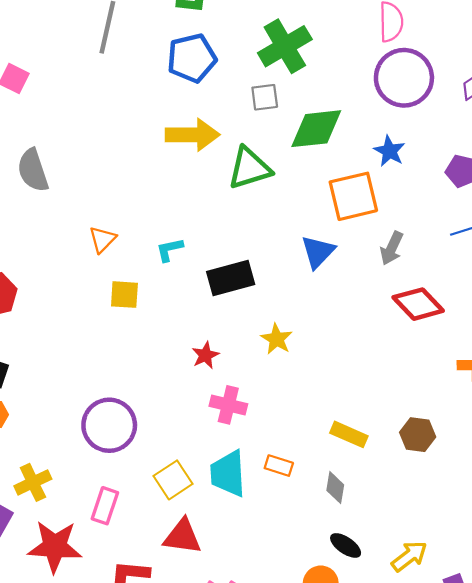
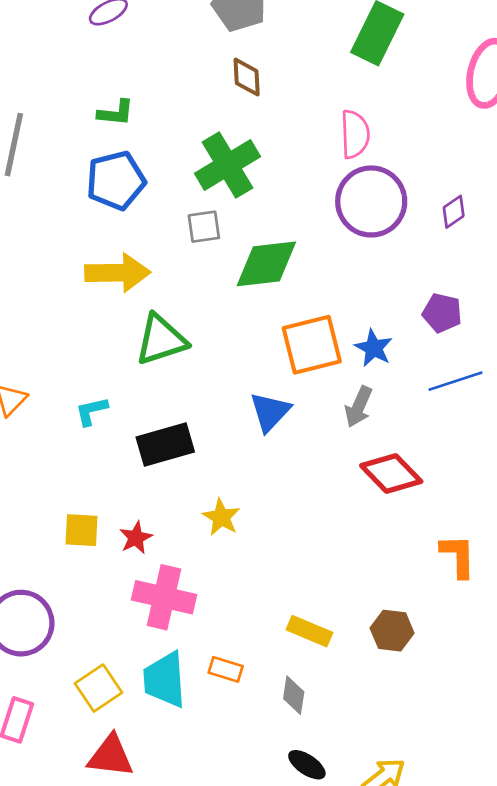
blue star: (389, 151) -> (374, 348), moved
green triangle: (249, 168) -> (161, 340), moved
yellow square: (124, 295) -> (81, 530), moved
pink cross: (228, 405) -> (164, 597), size x1.4

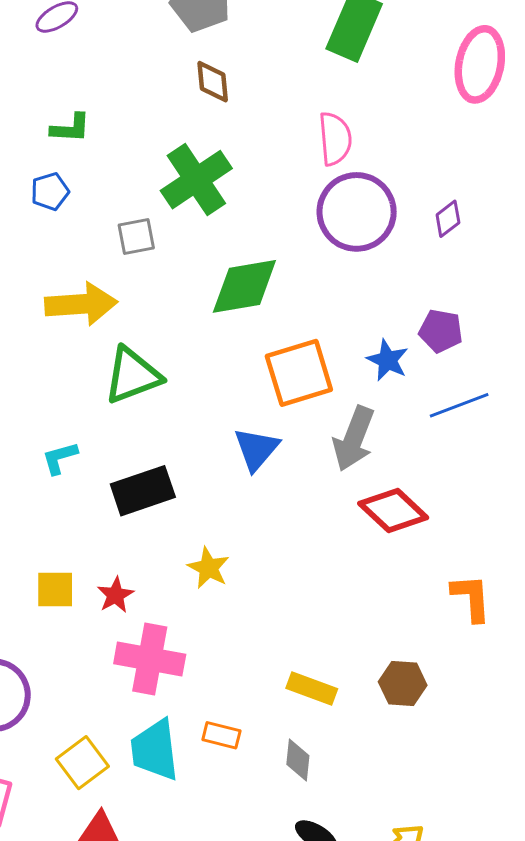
blue pentagon: (116, 180) -> (50, 191), moved, size x0.6
gray square: (204, 227) -> (136, 236), moved
blue star: (374, 348) -> (388, 360), moved
gray arrow: (359, 407) -> (354, 439), size x1.4

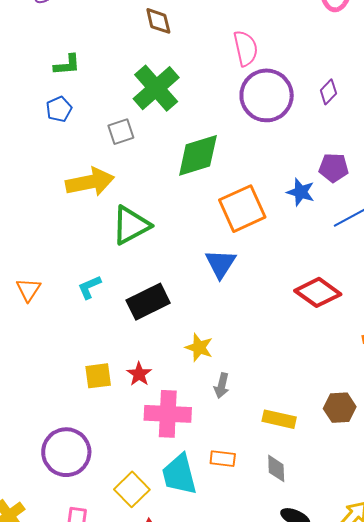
gray arrow: (354, 439) -> (222, 386), moved, size x0.6

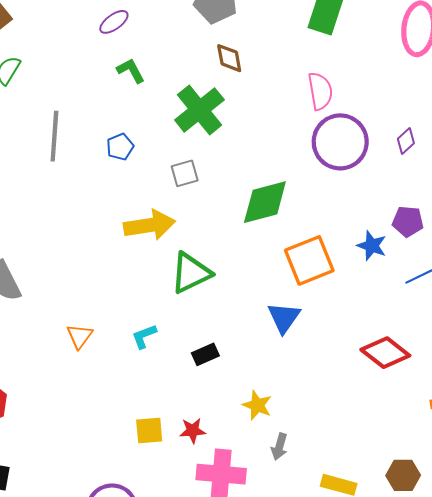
green L-shape: (67, 65) -> (131, 71), moved, turned -116
green cross: (156, 88) -> (199, 110), moved
black rectangle: (148, 302) -> (205, 354), size x0.6
red star: (139, 374) -> (193, 431), turned 30

